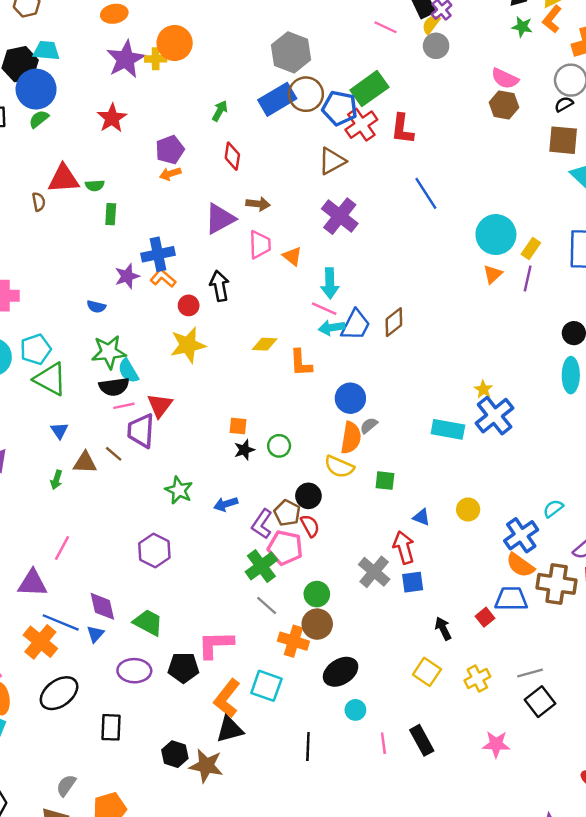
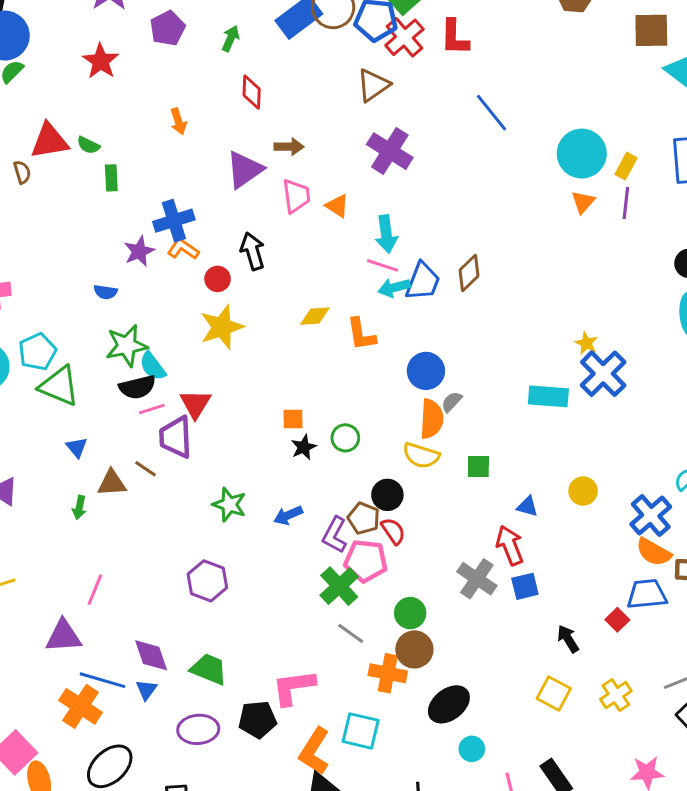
purple pentagon: (170, 150) -> (167, 28), moved
orange arrow: (170, 174) -> (178, 121), turned -84
green semicircle: (95, 185) -> (88, 145), turned 36

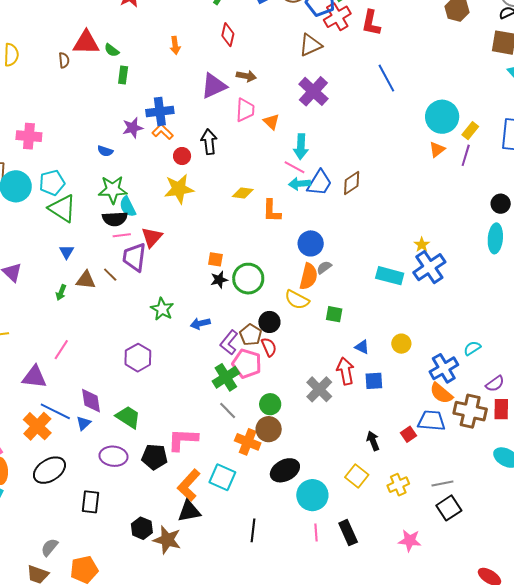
green circle: (345, 438) -> (248, 279), size x1.6
blue square: (525, 586) -> (374, 381), moved
cyan circle: (472, 749) -> (312, 495), moved, size x1.8

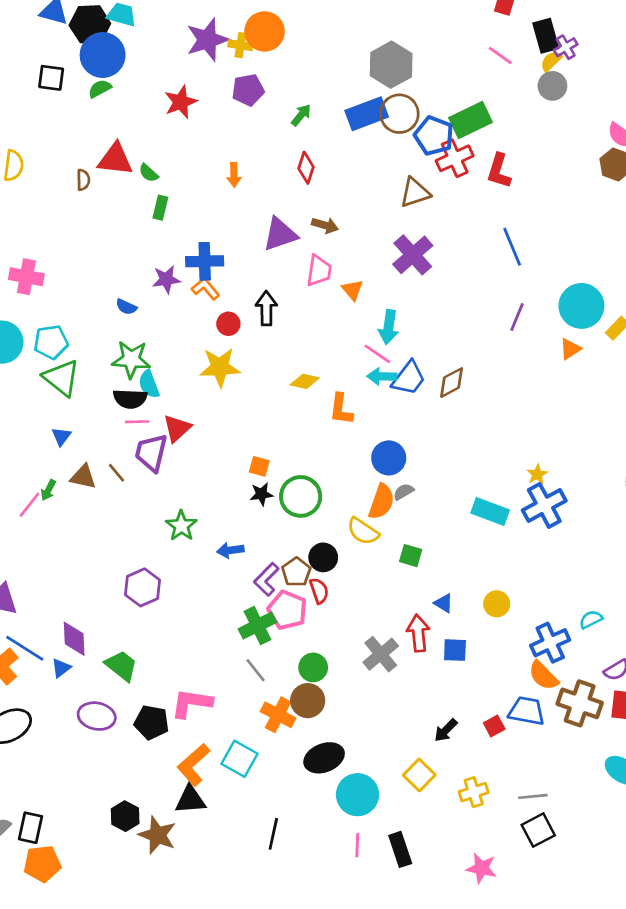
purple line: (466, 155) -> (517, 317), moved
pink line: (61, 350) -> (30, 505), moved
black arrow: (373, 441) -> (446, 730), turned -120
black rectangle: (91, 502) -> (31, 828), moved

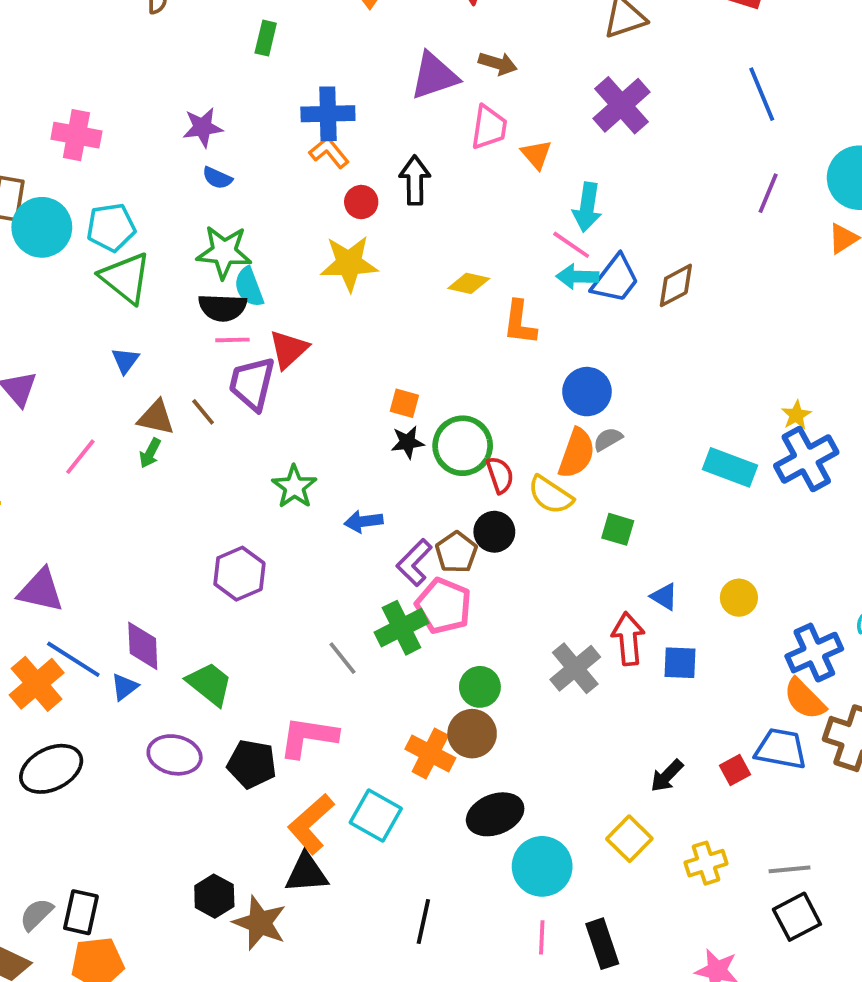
purple star: (166, 279) -> (203, 127), moved
green arrow: (48, 490) -> (150, 453), moved
red semicircle: (319, 591) -> (500, 475), moved
gray line: (255, 670) -> (343, 658), moved

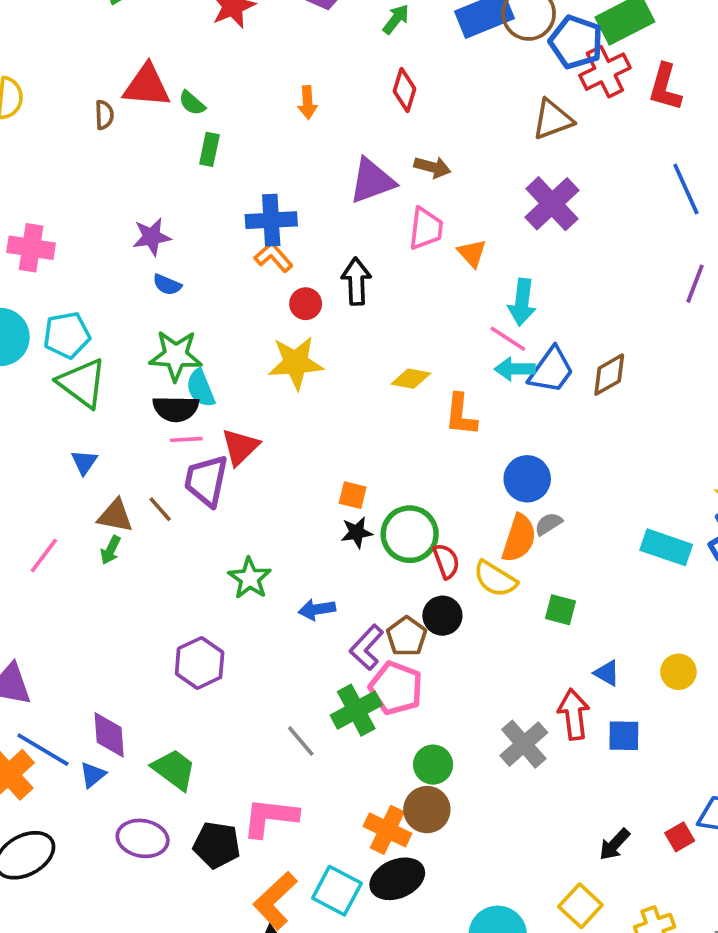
black ellipse: (495, 814) -> (397, 879), moved

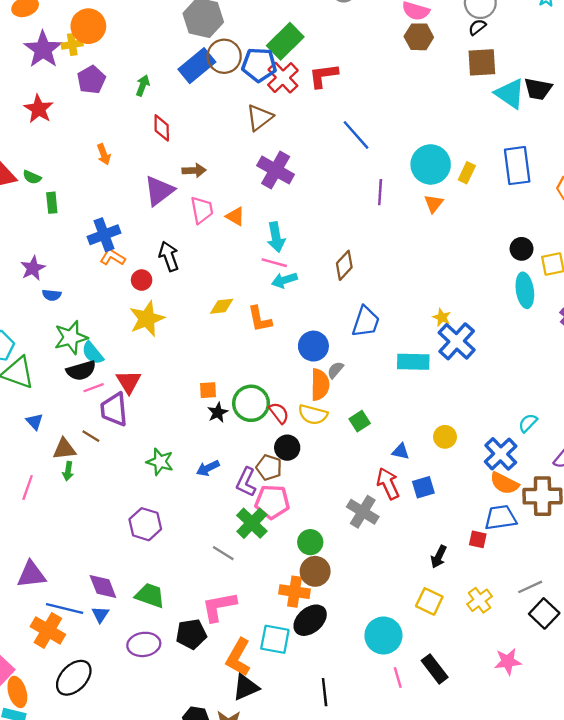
red L-shape: (665, 87) -> (323, 76), turned 84
blue trapezoid: (551, 370) -> (366, 322), moved
green square: (561, 610) -> (360, 421), turned -30
red square: (680, 837) -> (478, 539), turned -30

